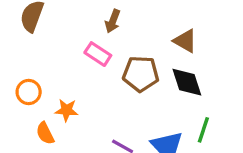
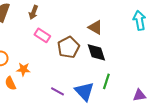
brown arrow: (113, 21) -> (33, 12), moved
brown pentagon: (141, 74) -> (68, 47), turned -30

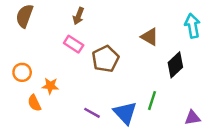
brown arrow: (33, 12) -> (78, 16), moved
brown triangle: (95, 27) -> (150, 37), moved
black diamond: (96, 52) -> (175, 65), moved, turned 65

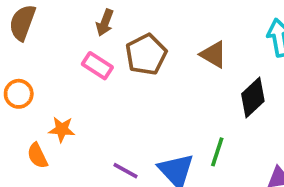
brown pentagon: (105, 59) -> (146, 54), moved
orange circle: (22, 72) -> (19, 94), moved

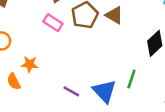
brown triangle: (214, 54) -> (114, 15), moved

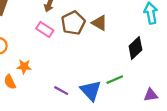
green line: (131, 79) -> (115, 80), turned 49

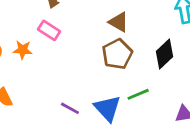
brown pentagon: (73, 23) -> (117, 54), moved
orange star: (24, 67) -> (23, 50), moved

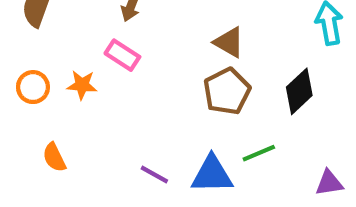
blue triangle: (107, 108) -> (212, 174), turned -48

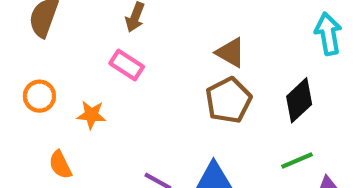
orange star: (82, 85) -> (91, 115), moved
green line: (259, 153) -> (297, 161), moved

